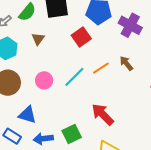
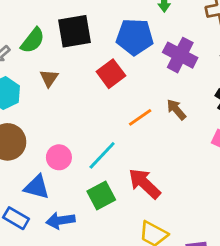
cyan line: (74, 77) -> (102, 155), moved
pink circle: (44, 80) -> (59, 157), moved
green square: (72, 134) -> (101, 196), moved

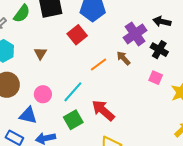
purple cross: (180, 55) -> (135, 34), moved, turned 30
brown triangle: (49, 78) -> (40, 53), moved

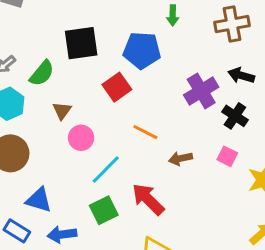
green semicircle: (22, 14) -> (42, 73), moved
brown arrow: (123, 58) -> (181, 158), moved, turned -63
orange line: (98, 64) -> (145, 132), turned 60
pink circle: (43, 94) -> (81, 138), moved

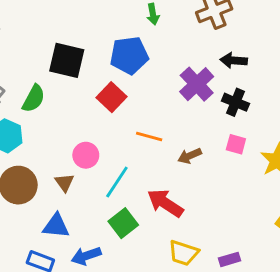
black square: (81, 43) -> (67, 60), turned 33
brown triangle: (62, 111) -> (64, 183), moved

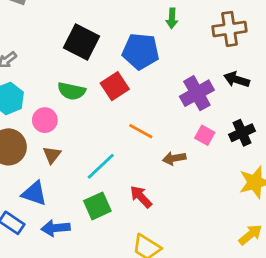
green semicircle: (34, 99) -> (72, 91), moved, turned 60
black cross: (236, 102) -> (242, 133), moved, turned 30
pink square: (236, 144) -> (205, 135), moved
pink circle: (86, 155) -> (45, 120), moved
red arrow: (165, 203) -> (141, 197), size x0.7

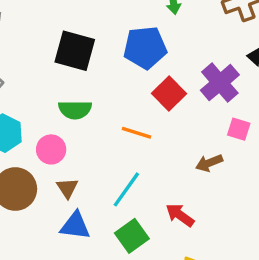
red square: (115, 86) -> (169, 94), moved
orange line: (141, 131) -> (137, 133), moved
blue triangle: (34, 193) -> (75, 226), moved

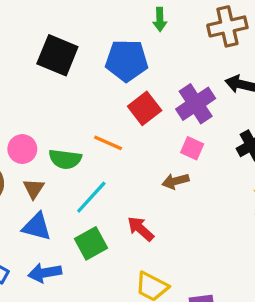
green semicircle: (75, 110) -> (65, 159), moved
pink square: (239, 129) -> (192, 148), moved

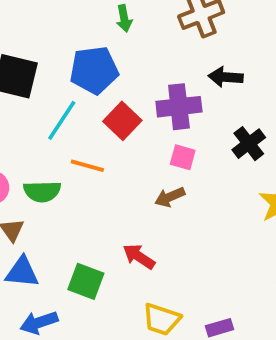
purple cross: (196, 104) -> (179, 107), turned 36
cyan line: (91, 197) -> (62, 120), moved
green square: (91, 243) -> (86, 281), turned -32

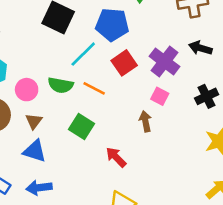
purple cross: (179, 107) -> (164, 61), turned 32
green semicircle: (42, 191) -> (61, 85), moved
brown arrow: (170, 197) -> (145, 121), turned 90
green square: (86, 281) -> (81, 127), moved

